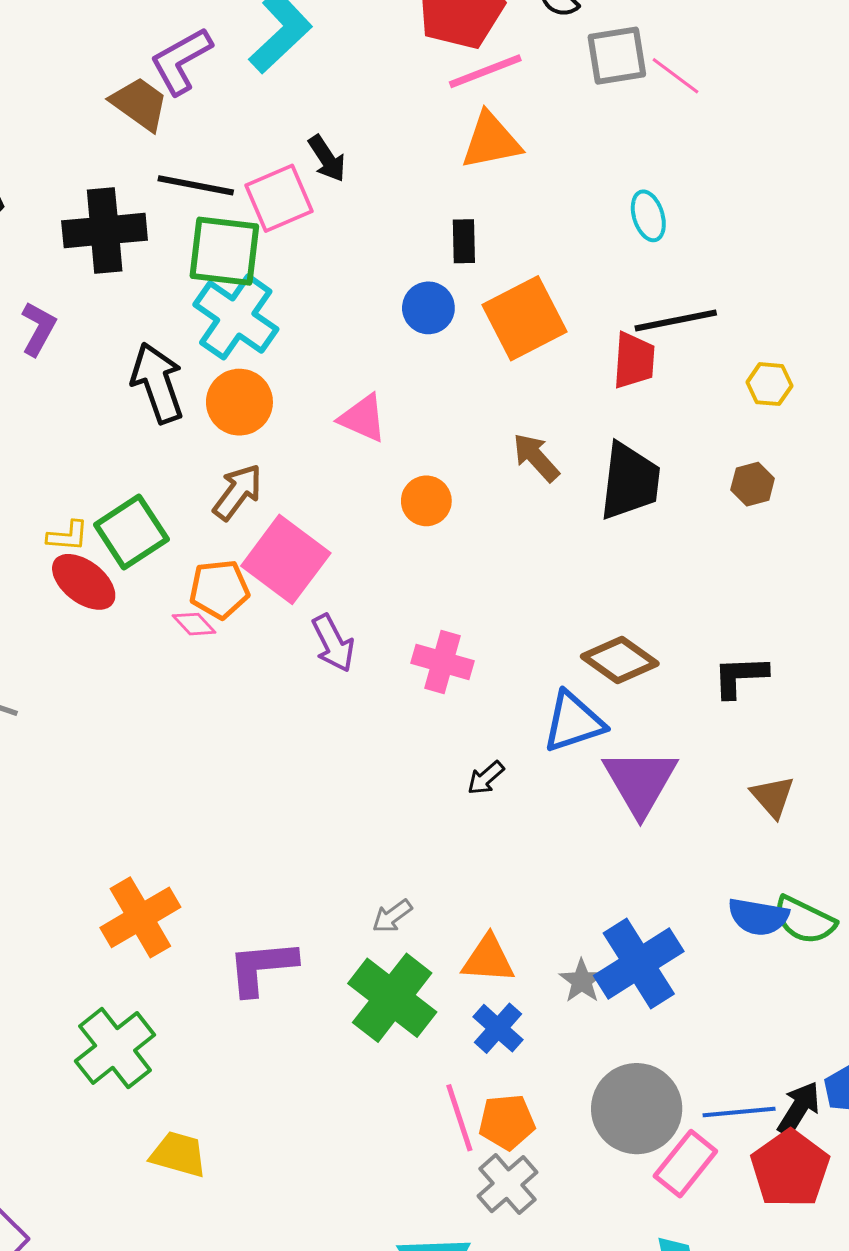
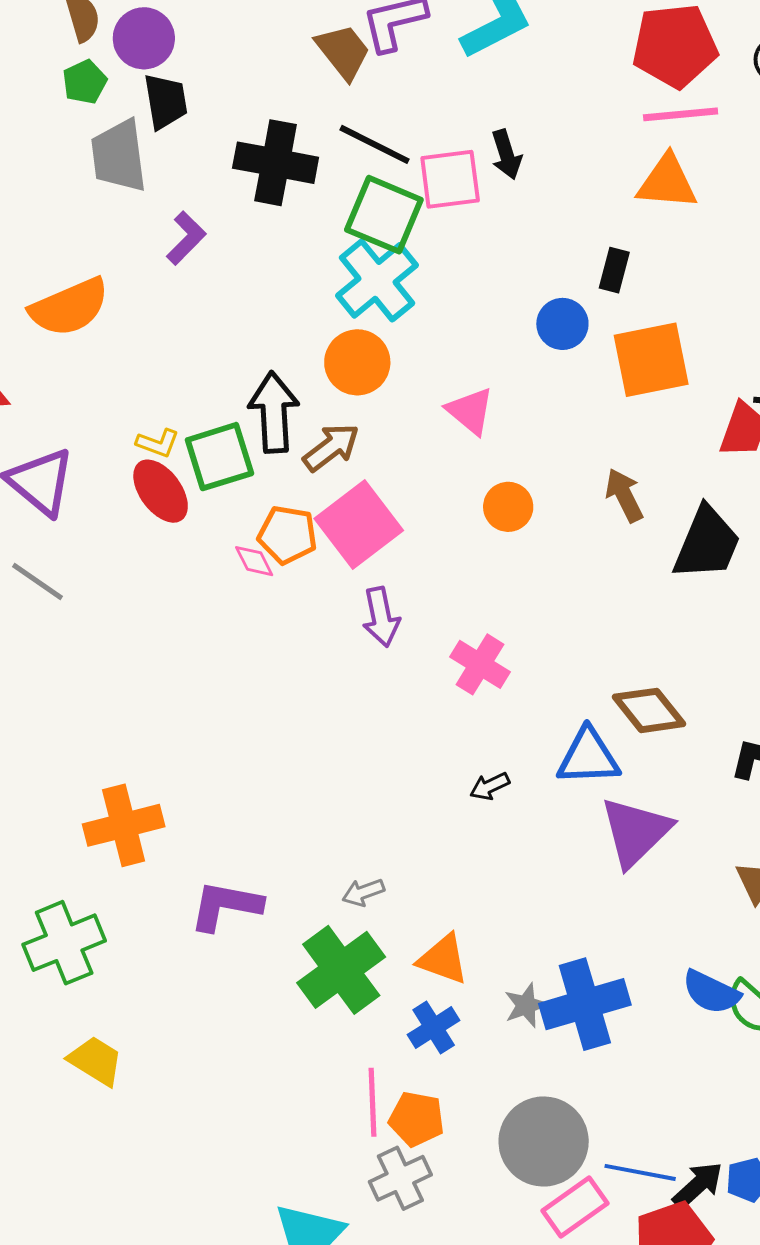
black arrow: (157, 383) -> (274, 412), moved

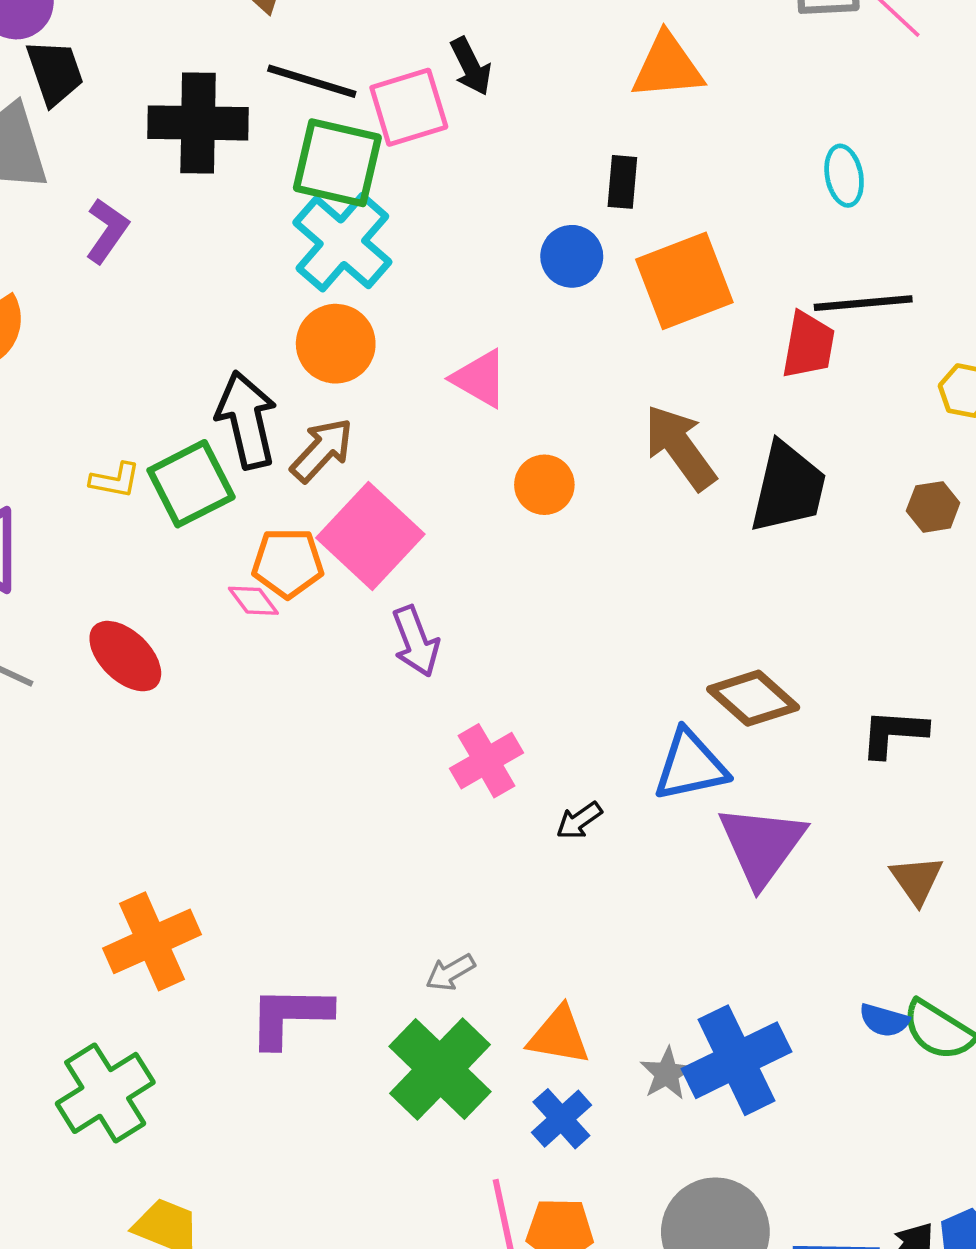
red ellipse: (161, 491) -> (125, 656), moved
brown arrow: (624, 495) -> (680, 447), size x1.4
pink cross: (480, 664) -> (486, 761), moved, turned 38
blue semicircle: (711, 992) -> (884, 1020), size x0.7

